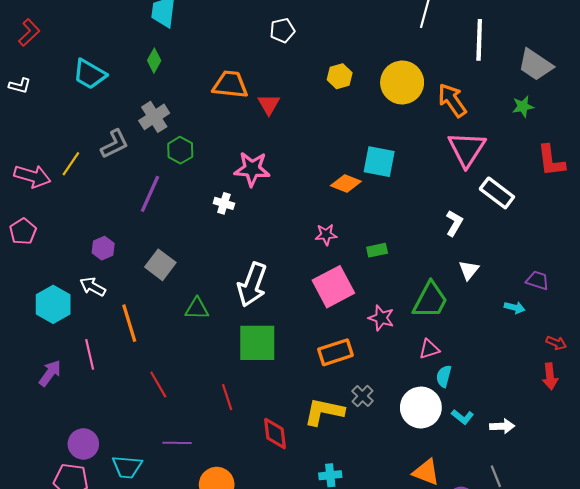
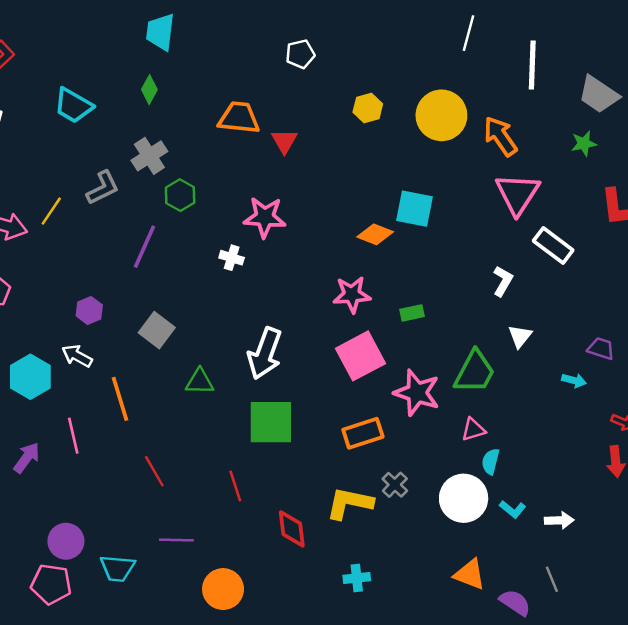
pink star: (326, 235) -> (352, 295), size x1.4
pink star: (381, 318) -> (417, 393), size x1.5

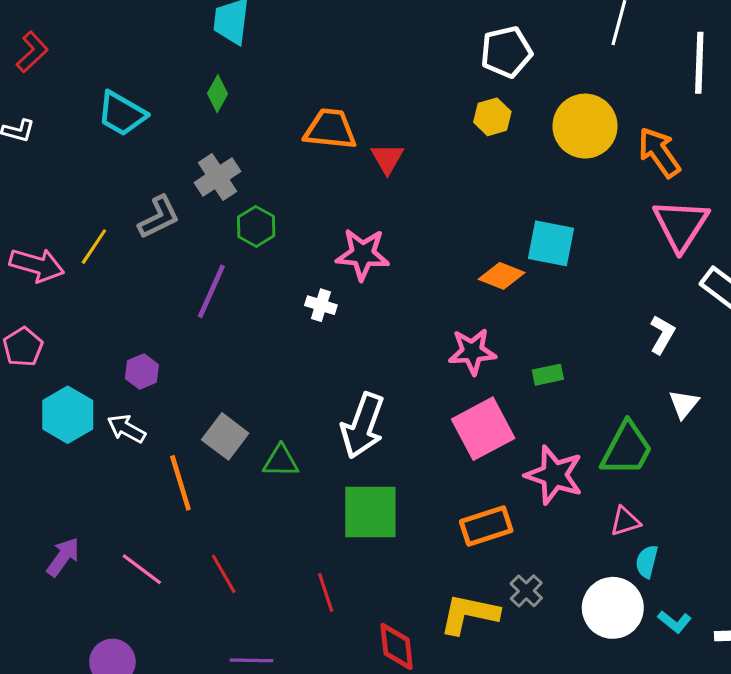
white pentagon: (300, 54) -> (506, 52), moved, size x1.4
gray square: (157, 330) -> (225, 436), moved
cyan hexagon: (30, 377) -> (68, 415), moved
pink line: (73, 436) -> (142, 569), moved, turned -40

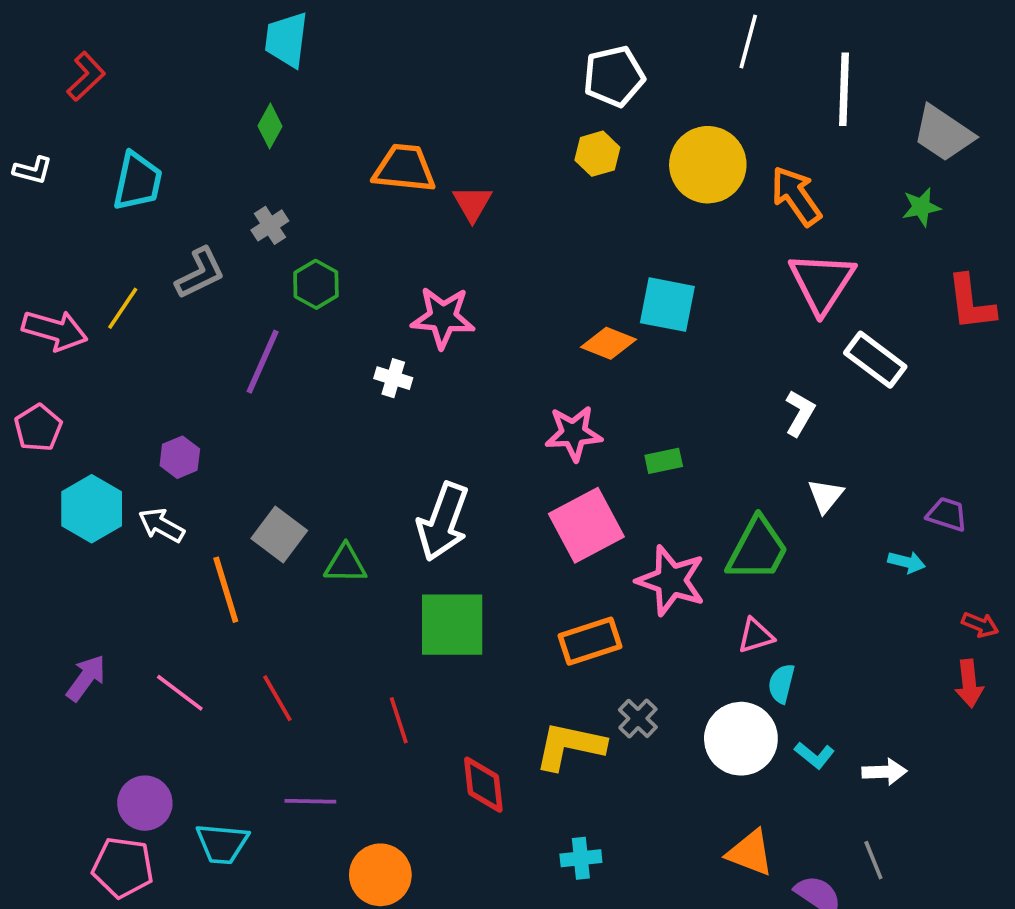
red L-shape: (32, 52) -> (86, 76), moved
cyan trapezoid: (122, 114) -> (138, 181), moved, turned -108
gray cross: (217, 177) -> (270, 225), size x0.7

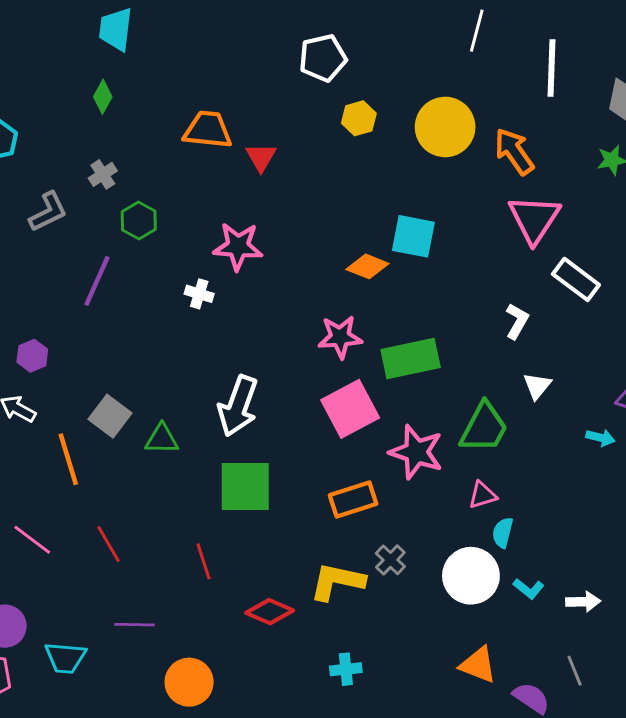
white pentagon: (614, 76) -> (323, 58), moved
green rectangle: (664, 461) -> (411, 359), size x2.0
red diamond: (483, 785) -> (270, 612), turned -60

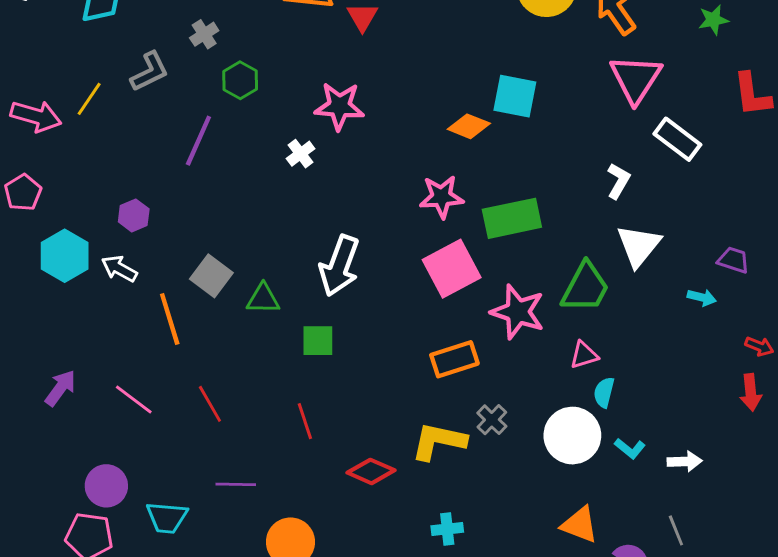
white cross: (199, 294) -> (301, 154), turned 36
white triangle: (537, 386) -> (639, 246), size x1.6
green square: (245, 487) -> (318, 341), moved, size x0.6

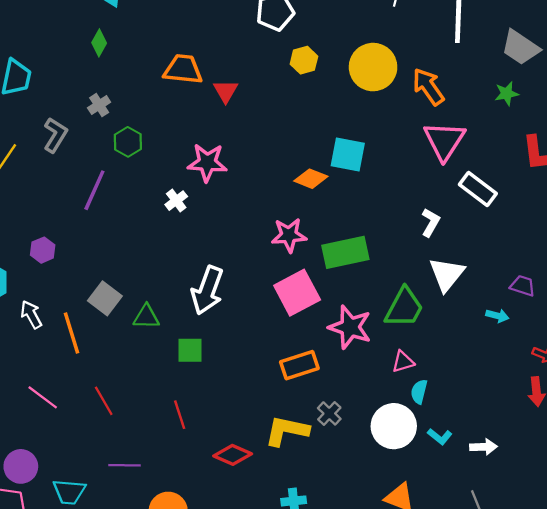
gray L-shape: (150, 72) -> (55, 135), turned -32
white arrow: (119, 269) -> (31, 315), moved, turned 32

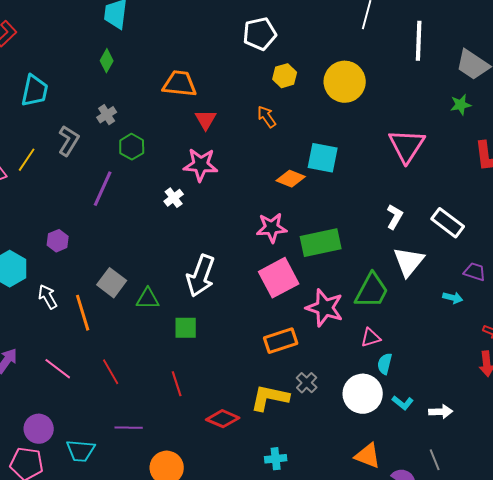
orange arrow: (428, 87) -> (267, 117), moved, size x0.7
red triangle: (226, 91) -> (206, 120), moved
white rectangle: (478, 189) -> (448, 223), moved

